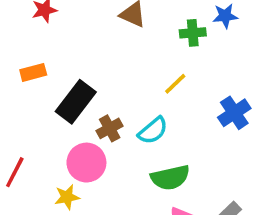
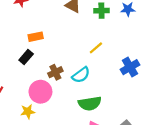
green cross: (193, 33) -> (101, 11), moved
orange rectangle: (33, 72) -> (36, 37), moved
black rectangle: (76, 102) -> (26, 57), moved, size x0.6

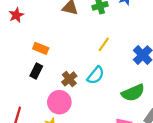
orange rectangle: (36, 37) -> (41, 48), turned 48
green semicircle: (90, 103) -> (133, 93), moved

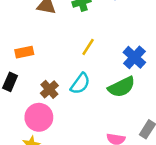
orange rectangle: (41, 48) -> (24, 52), moved, turned -32
green semicircle: (133, 93) -> (122, 87), moved

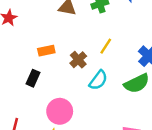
brown cross: (49, 89) -> (78, 60), moved

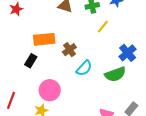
yellow line: (106, 46) -> (103, 27), moved
orange rectangle: (46, 51) -> (44, 39), size x1.5

